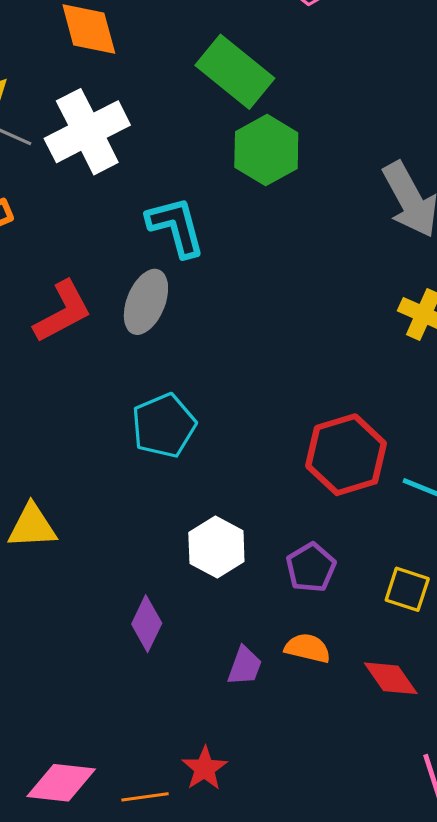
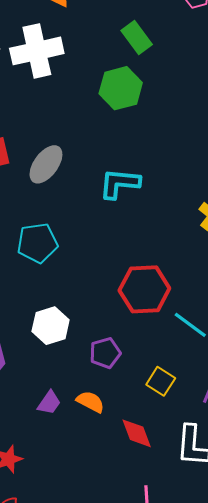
green rectangle: (235, 72) -> (137, 37), size x0.7
green hexagon: (266, 150) -> (121, 88), moved
cyan L-shape: (176, 227) -> (119, 183), moved, turned -84

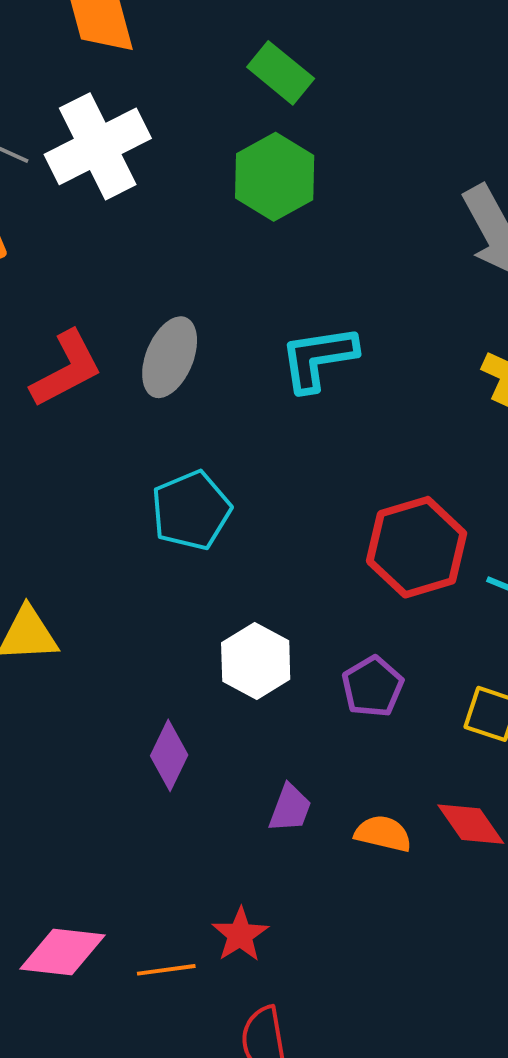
orange semicircle: (90, 402) -> (383, 834), moved

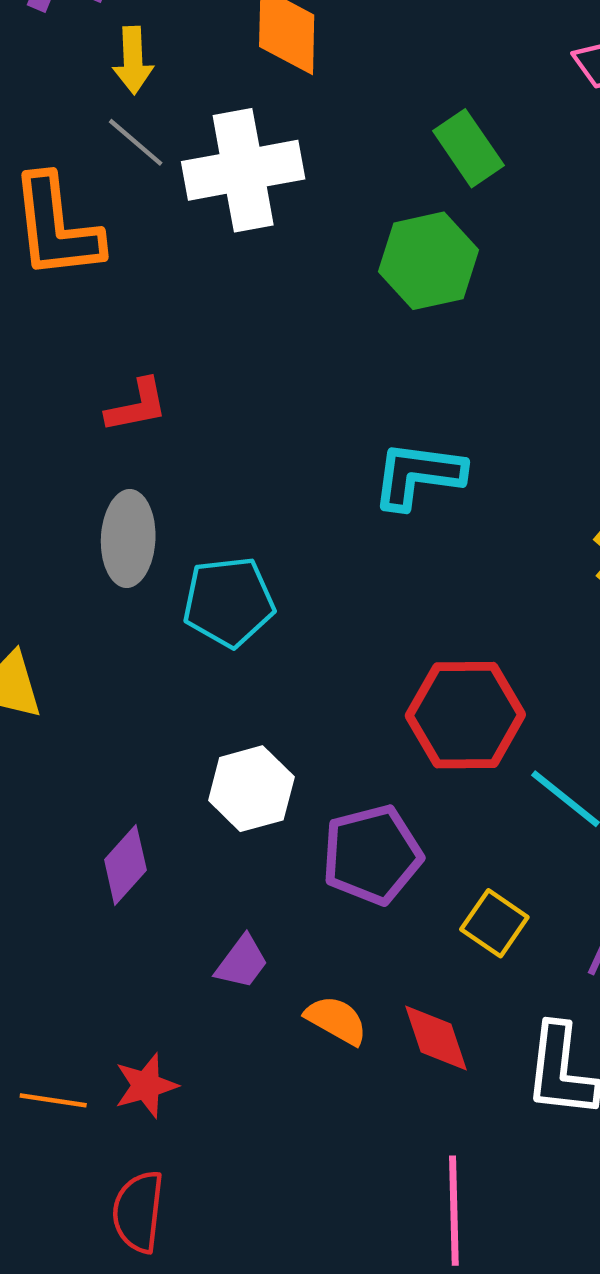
gray ellipse: (170, 357) -> (128, 538), moved, turned -36
red L-shape: (66, 369) -> (137, 406), size x0.7
purple pentagon: (373, 687) -> (372, 855), size x1.4

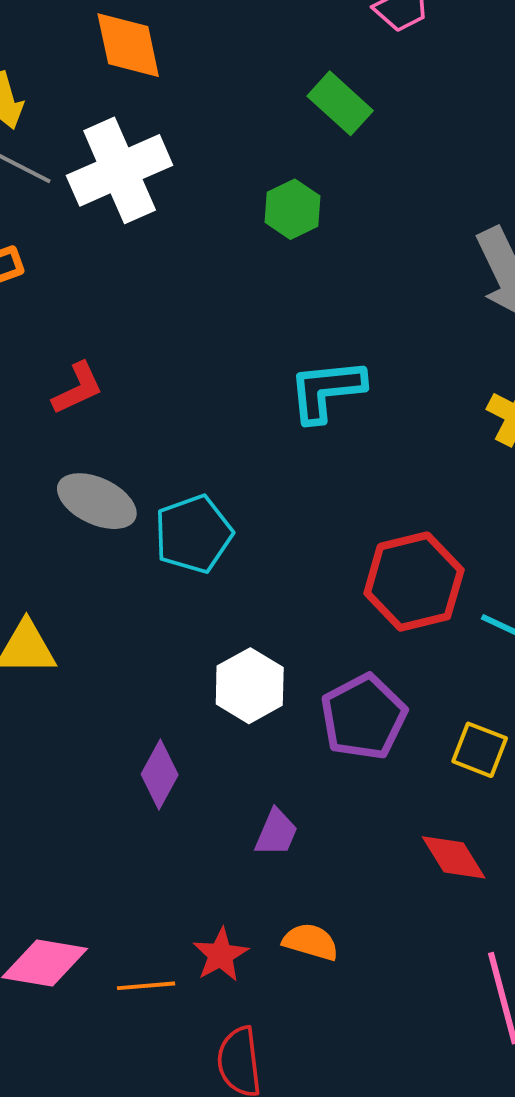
green rectangle: (468, 148) -> (340, 103), moved
green hexagon: (428, 261) -> (293, 209), size x0.7
gray ellipse: (128, 538) -> (97, 501), turned -54
orange semicircle: (336, 1020) -> (311, 942), moved

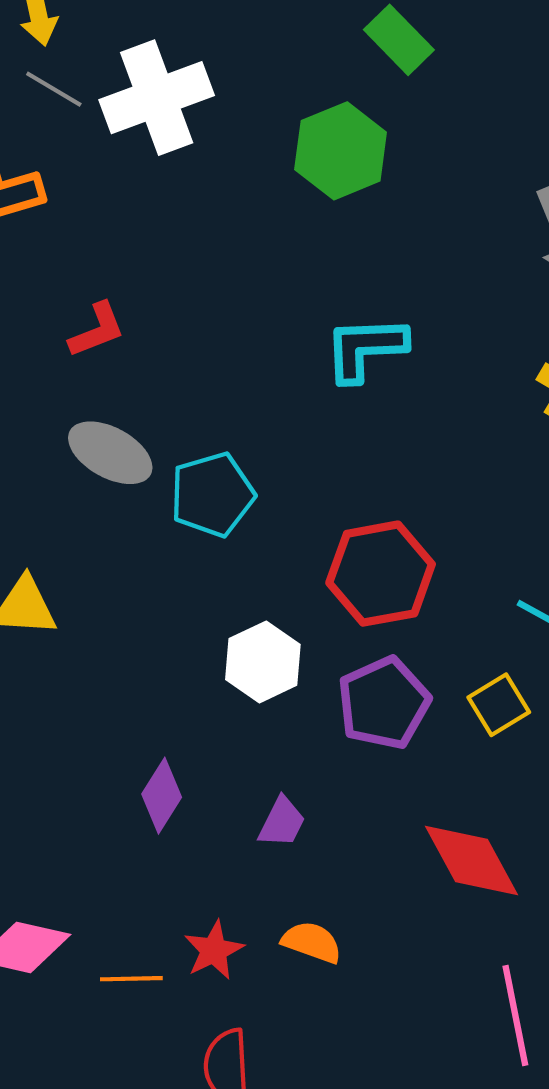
green hexagon: (293, 209) -> (341, 151), size x1.5
red hexagon: (414, 582) -> (381, 574), moved
yellow square: (480, 750) -> (499, 705), moved, turned 34
purple diamond: (160, 775) -> (162, 796), moved
red diamond: (454, 857) -> (472, 860), size x1.4

